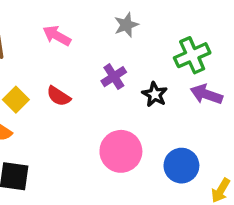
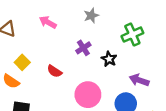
purple arrow: (206, 94) -> (139, 80), moved
red semicircle: (59, 96) -> (54, 71), moved

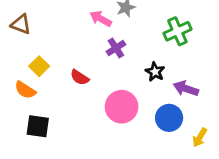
pink arrow: (48, 22) -> (101, 19), moved
black star: (109, 59) -> (155, 72), moved

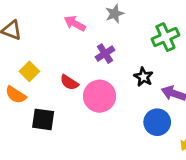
pink arrow: (101, 19) -> (75, 23), moved
pink circle: (122, 107) -> (100, 96), moved
black square: (38, 126) -> (43, 119), moved

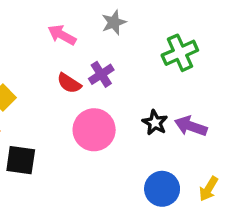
black star: (143, 77) -> (155, 123), moved
red semicircle: (69, 82) -> (69, 83), moved
blue circle: (157, 122) -> (162, 189), moved

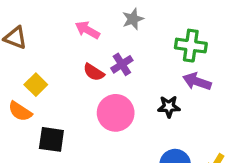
green cross: (180, 53) -> (191, 46), turned 32
black star: (155, 123) -> (169, 107), turned -30
purple arrow: (191, 126) -> (197, 82), moved

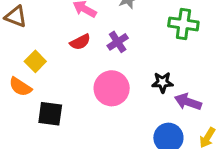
red semicircle: (94, 72) -> (80, 42), moved, turned -60
purple arrow: (197, 82) -> (188, 102), moved

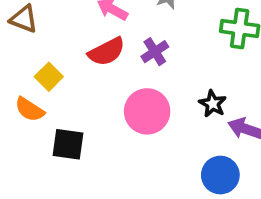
red semicircle: (80, 42) -> (107, 52), size x1.4
black star: (162, 82) -> (213, 104), turned 30

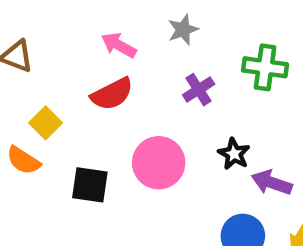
purple cross: (155, 52) -> (199, 90), moved
black square: (68, 144) -> (90, 185), moved

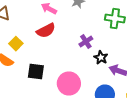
purple cross: (199, 90) -> (86, 42), moved
pink circle: (159, 163) -> (69, 84), moved

